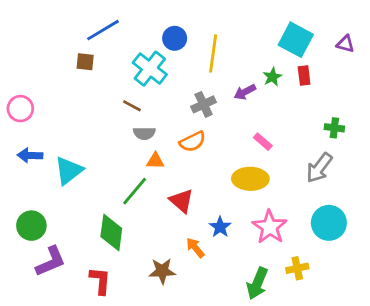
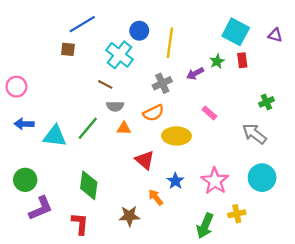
green cross: (334, 128) -> (266, 102), turned -32
gray arrow: (319, 168) -> (254, 134), turned 90
cyan triangle: (69, 171) -> (55, 136), turned 45
yellow ellipse: (250, 179) -> (177, 136), moved
green line: (135, 191) -> (88, 128), moved

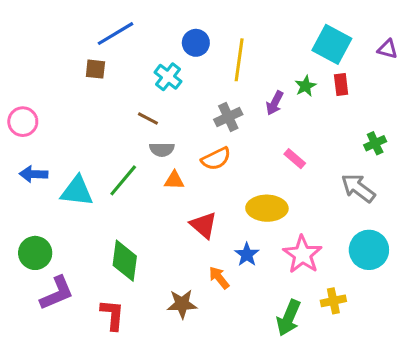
cyan cross: (120, 55) -> (168, 77), size x0.7
purple arrow: (195, 73) -> (275, 103), turned -35
yellow ellipse: (177, 136) -> (267, 208), moved

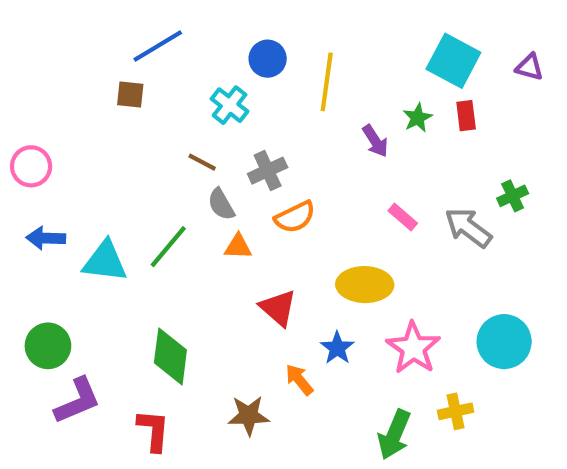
purple arrow: (275, 103) -> (375, 141), turned -60
gray cross: (228, 117) -> (268, 171), moved
gray semicircle: (162, 149) -> (221, 204), turned 60
gray arrow: (358, 188) -> (468, 228), moved

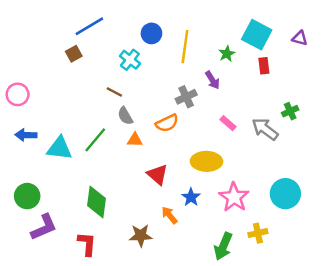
brown square: (130, 95) -> (74, 54), turned -35
green star: (418, 118) -> (227, 54), moved
gray cross: (268, 171) -> (186, 97), moved

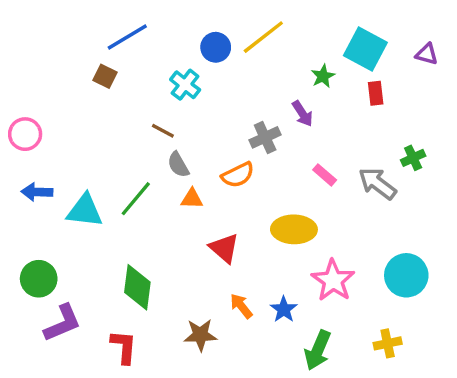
yellow line: (185, 47) -> (263, 37), moved, turned 44
brown square: (74, 54) -> (105, 76), turned -35
blue star: (191, 197) -> (284, 309), moved
yellow cross: (258, 233) -> (388, 343), moved

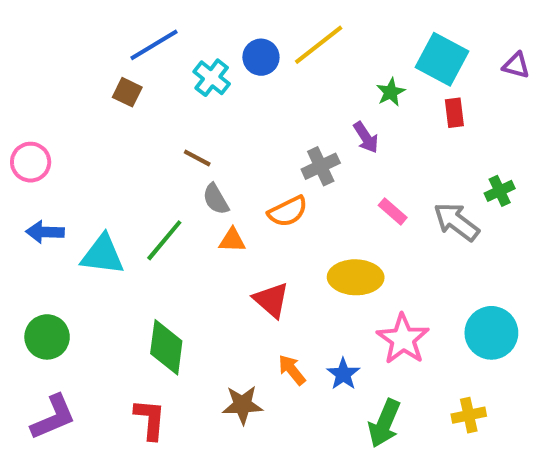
cyan cross: (185, 85) -> (212, 78), moved
purple L-shape: (63, 323) -> (53, 417), moved

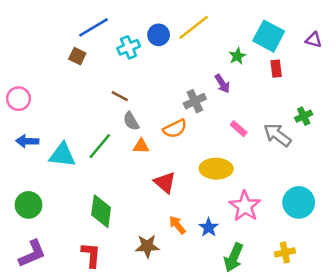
cyan cross: (212, 78) -> (129, 47), turned 30

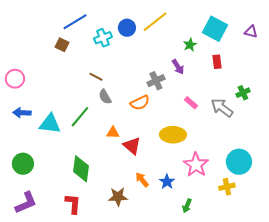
red rectangle: (276, 69) -> (217, 62), moved
orange triangle: (141, 146) -> (113, 133), moved
yellow cross: (285, 252) -> (227, 187), moved
green arrow: (234, 257) -> (187, 206), size x0.6

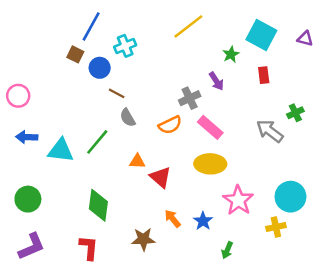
blue line: (75, 22) -> (91, 26), turned -30
blue circle: (127, 28) -> (100, 68), moved
pink rectangle: (191, 103) -> (210, 127), moved, size x1.5

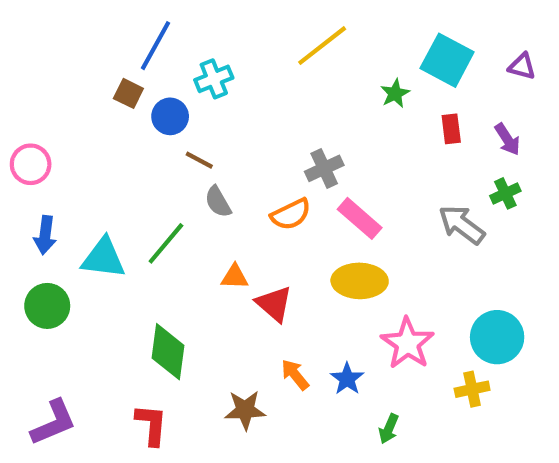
purple arrow: (216, 81) -> (507, 139), moved
blue arrow: (27, 137) -> (45, 235), turned -85
green circle: (28, 199) -> (47, 306), moved

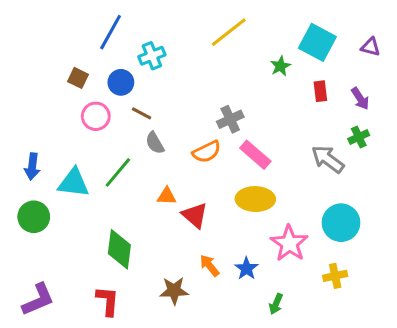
brown square: (128, 93) -> (78, 78), moved
pink circle: (31, 164) -> (96, 116), moved
cyan circle: (497, 337) -> (341, 223), moved

